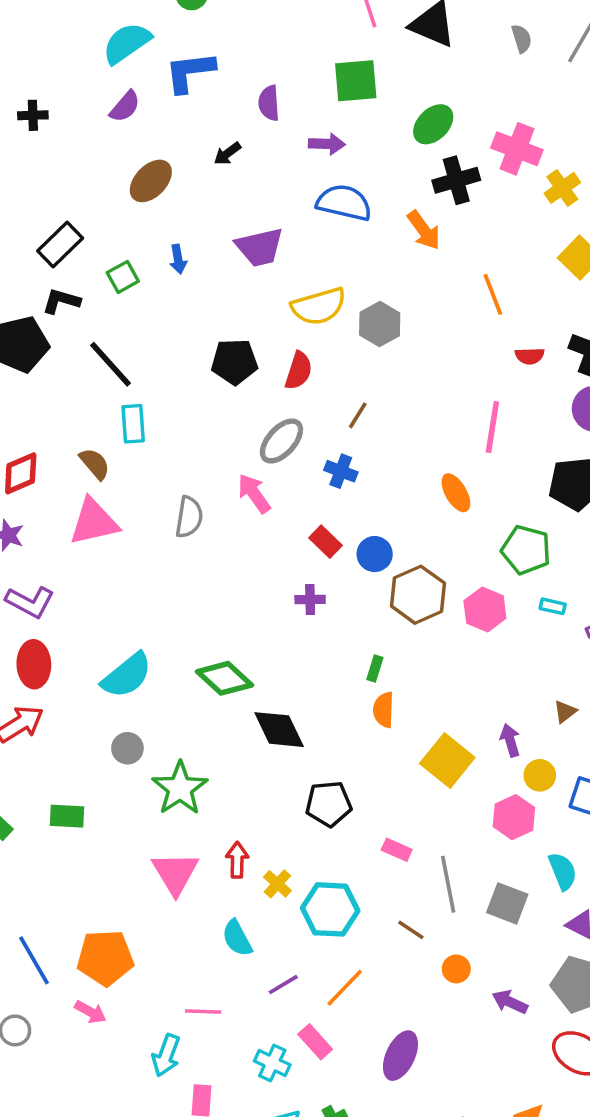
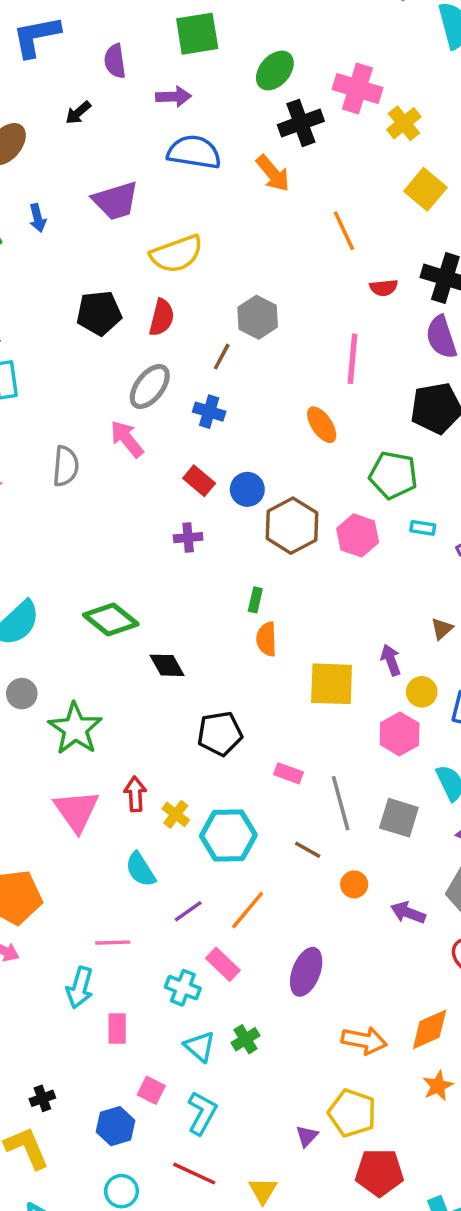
gray hexagon: (380, 324) -> (258, 317), moved
black diamond: (279, 730) -> (167, 665), size x0.7
yellow square: (447, 761) -> (332, 684), turned -33

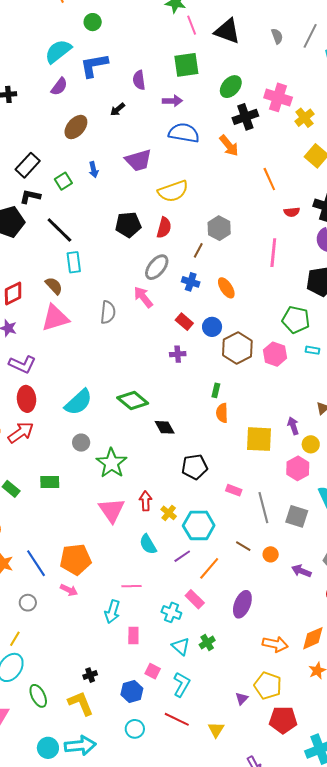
orange ellipse: (322, 425) -> (226, 288), moved
brown line: (308, 850) -> (243, 546), moved
purple line: (188, 911) -> (182, 556), moved

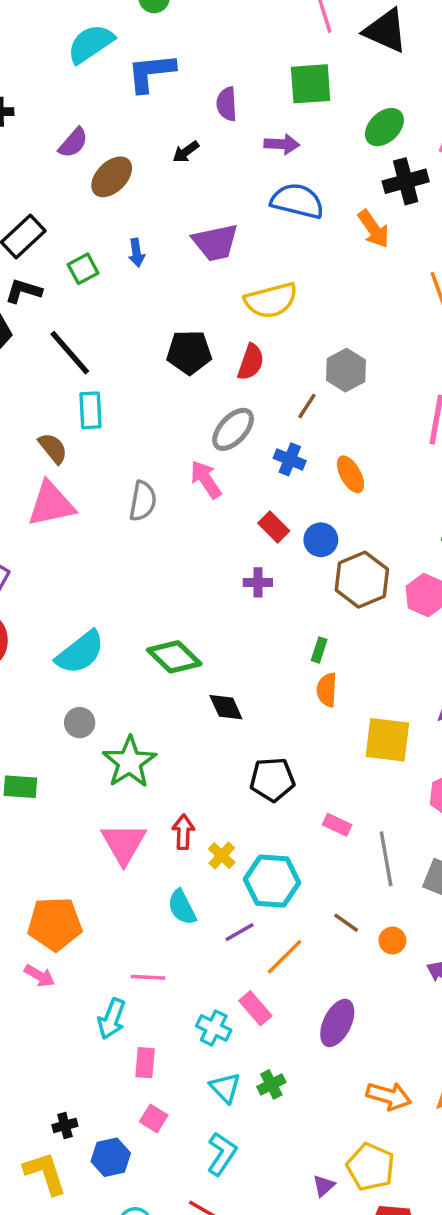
purple semicircle: (59, 87) -> (73, 143), moved
pink square: (153, 671) -> (154, 1118), moved
blue hexagon: (132, 692) -> (111, 1157), moved

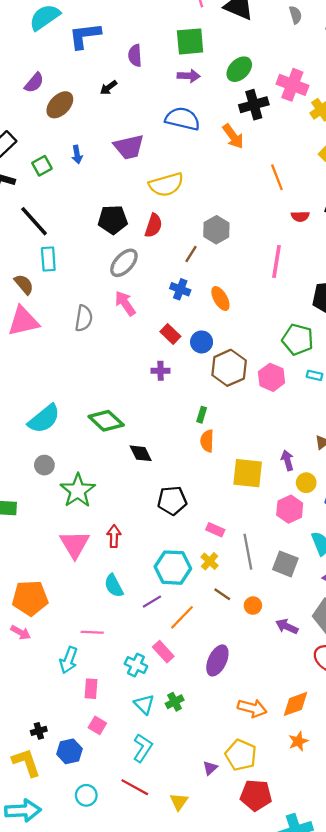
purple arrow: (282, 144) -> (189, 76), moved
gray ellipse: (233, 429) -> (124, 263), moved
yellow cross: (222, 856) -> (210, 561), moved

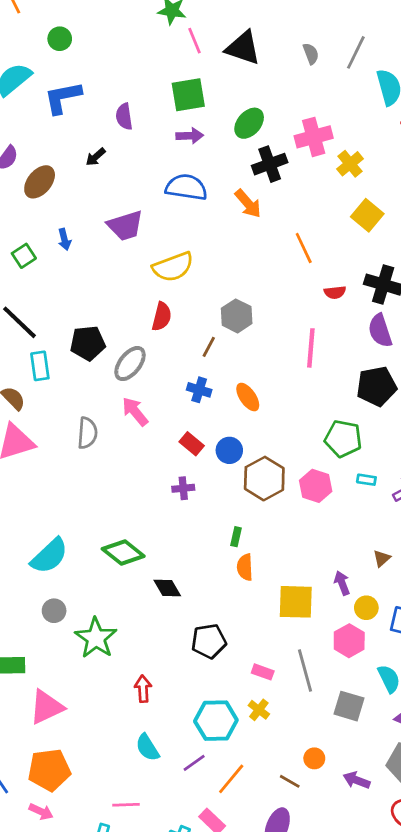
pink cross: (292, 85) -> (314, 137), turned -32
black pentagon: (113, 220) -> (88, 343), moved
pink triangle: (75, 544) -> (46, 707), moved, turned 40
gray line: (248, 552) -> (305, 671), moved
brown line: (222, 594) -> (290, 781), moved

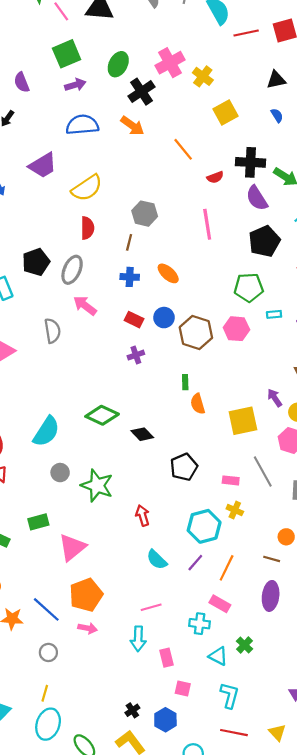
yellow square: (367, 215) -> (225, 113), turned 35

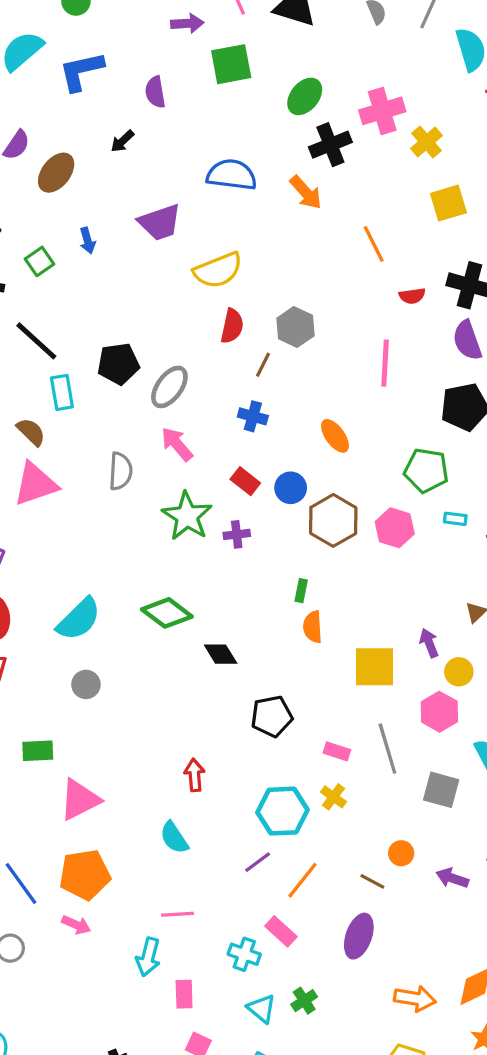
purple arrow: (75, 85) -> (187, 23), moved
red semicircle: (87, 228) -> (232, 326), moved
orange ellipse: (168, 273) -> (335, 436), moved
green star: (97, 486) -> (187, 516), moved
cyan semicircle: (157, 560) -> (174, 838), moved

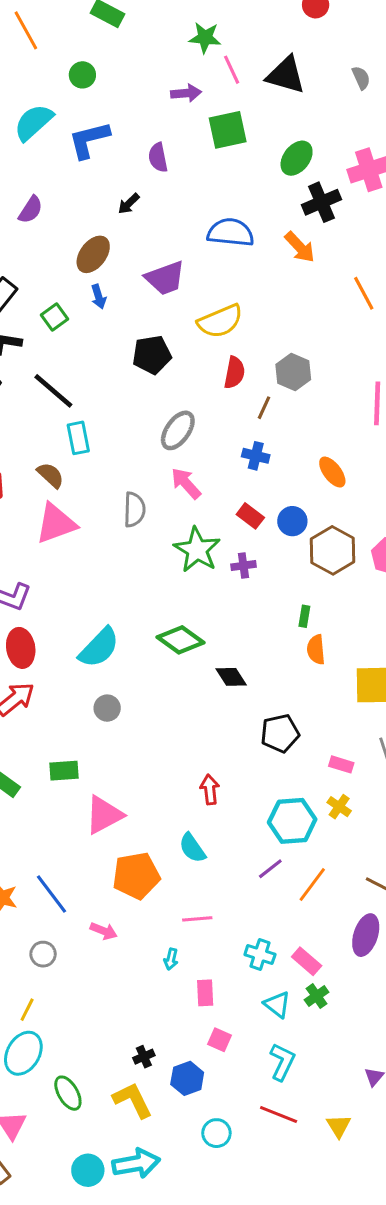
brown ellipse: (56, 173) -> (93, 254), moved
black pentagon: (118, 364) -> (152, 355), moved
orange pentagon: (85, 875) -> (136, 876), moved
pink rectangle: (281, 931) -> (307, 961), moved
cyan arrow: (148, 957) -> (171, 959), size x0.6

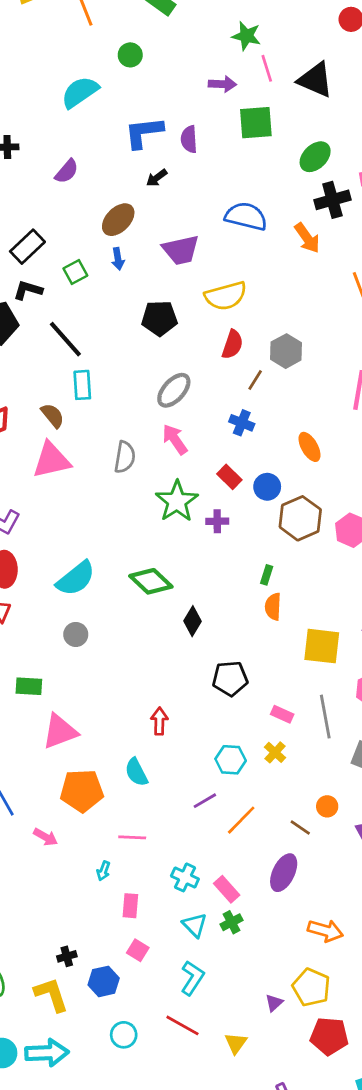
blue L-shape: (89, 140) -> (144, 133), moved
black diamond: (231, 677) -> (193, 621), turned 56
cyan hexagon: (292, 821) -> (231, 760), size x0.7

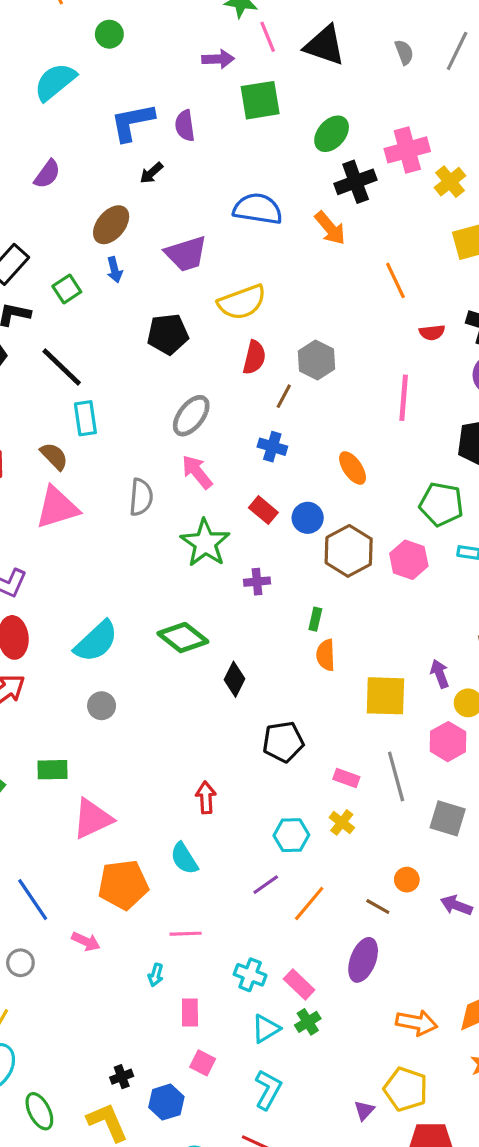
purple cross: (217, 521) -> (257, 582), moved
cyan triangle: (195, 925) -> (266, 1029), turned 48

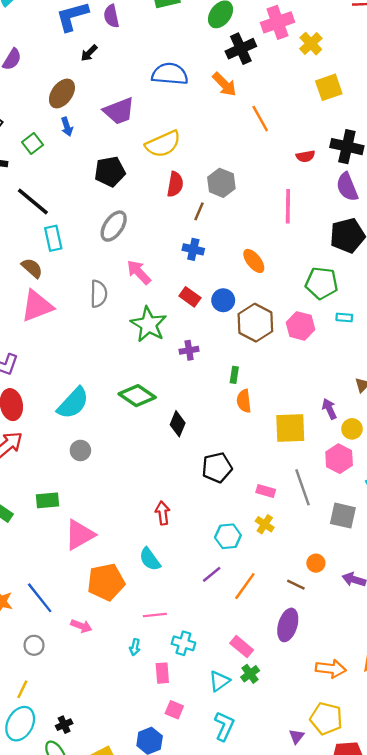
orange line: (395, 280) -> (260, 119), moved
gray ellipse: (191, 416) -> (114, 226), moved
cyan cross: (250, 975) -> (183, 643), moved
black cross: (122, 1077) -> (64, 725), moved

